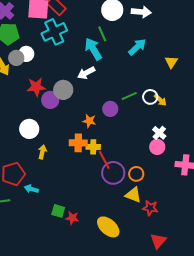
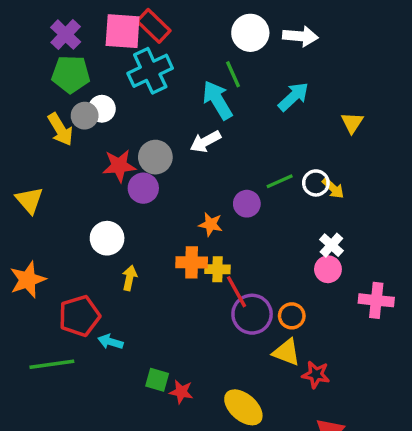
gray circle: (63, 90) -> (155, 157), moved

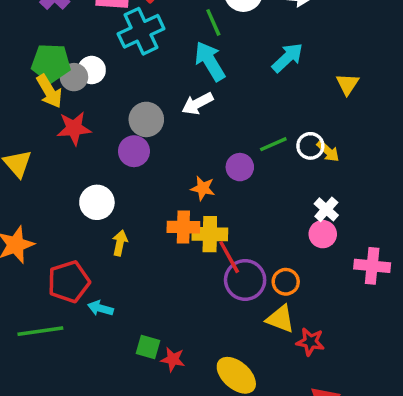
green pentagon: (71, 74) -> (51, 63), moved
green line: (233, 74) -> (213, 22), moved
red star: (119, 166) -> (74, 128), moved
yellow cross: (217, 269) -> (210, 234), size x1.4

